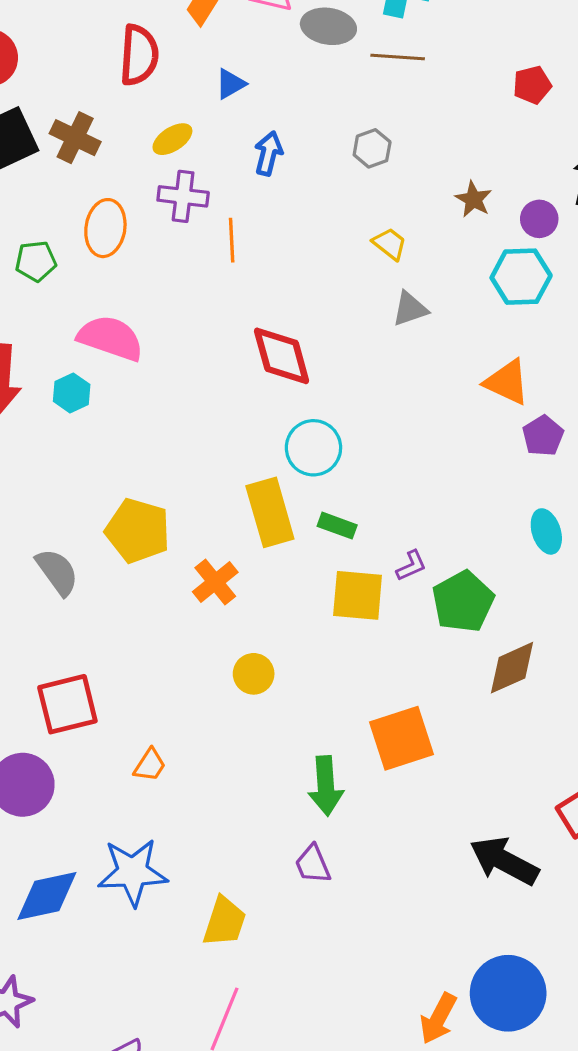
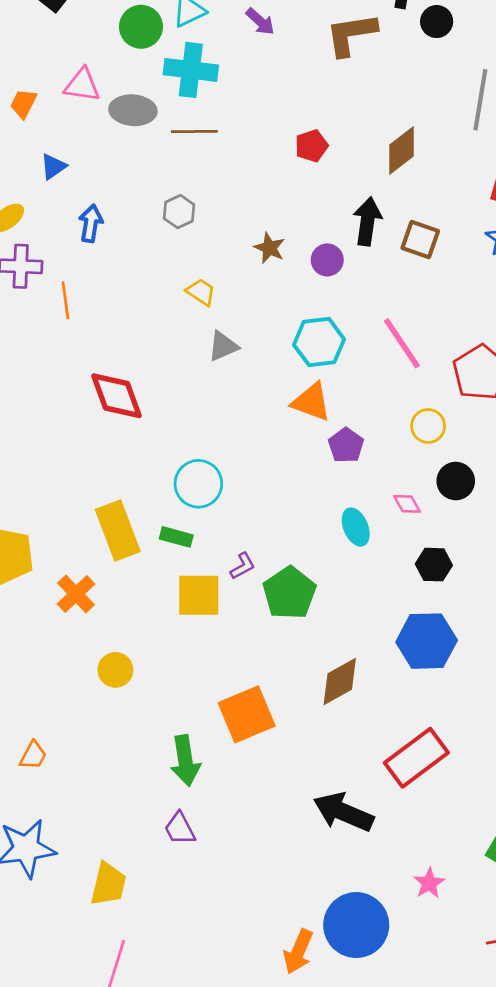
cyan hexagon: (521, 277) -> (319, 342), moved
cyan circle: (313, 448) -> (198, 484), moved
brown diamond: (512, 668) -> (340, 682), moved

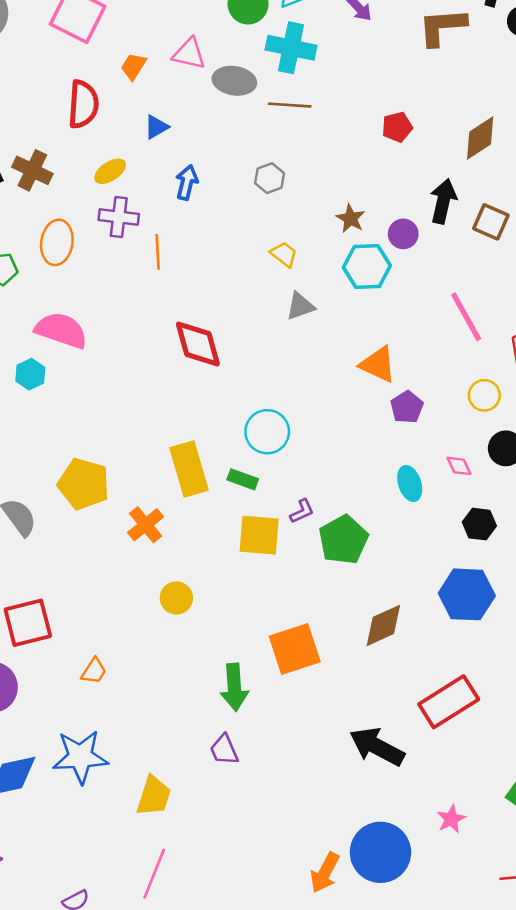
cyan hexagon: (319, 342) -> (367, 267), moved

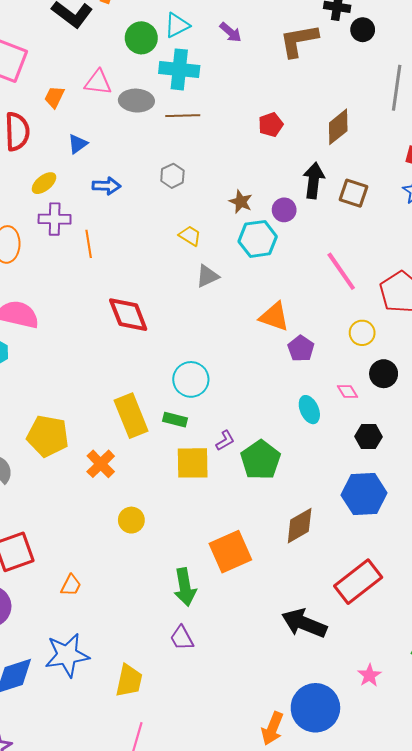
blue arrow: (187, 182) -> (106, 186), turned 84

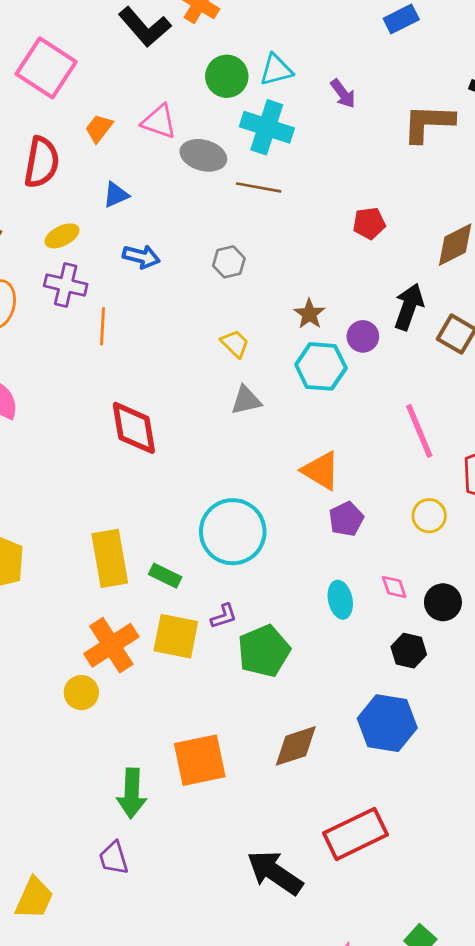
black circle: (384, 374) -> (443, 602), moved
cyan circle: (191, 379) -> (233, 532), moved, size x1.4
orange cross: (101, 464) -> (111, 645), moved, size x1.4

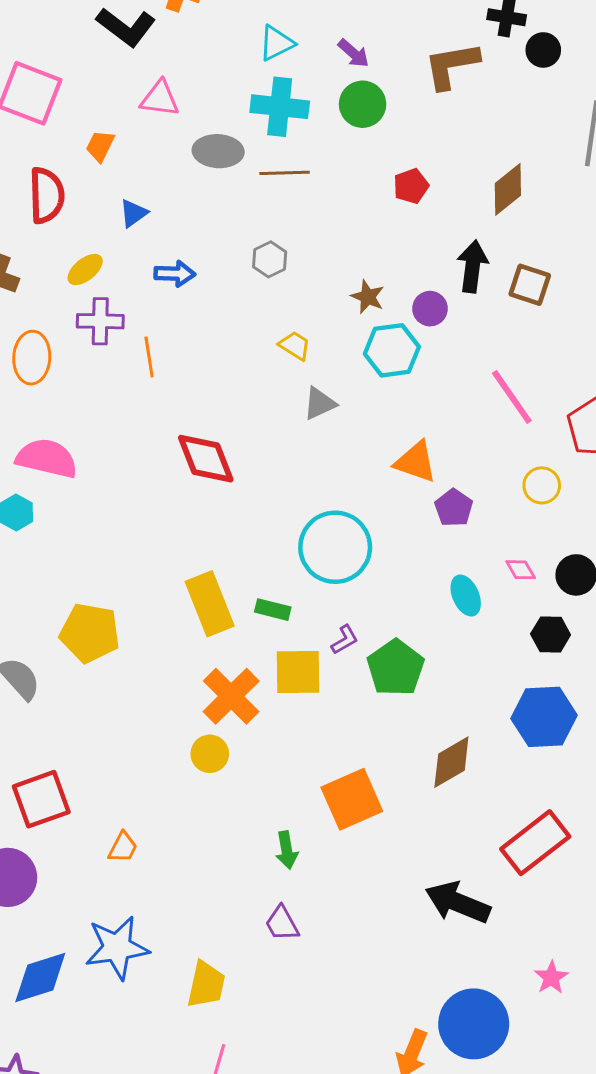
green circle: (227, 76) -> (363, 104), moved
pink triangle: (159, 122) -> (160, 99), moved
green arrow: (132, 793) -> (287, 850), size x0.7

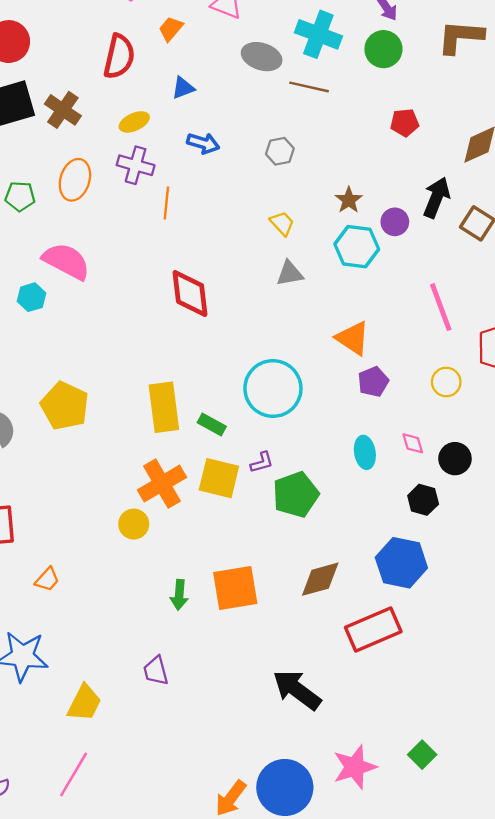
red rectangle: (535, 843) -> (373, 629), moved
green arrow: (287, 850) -> (179, 595), moved
pink star: (551, 977) -> (355, 767), size x1.6

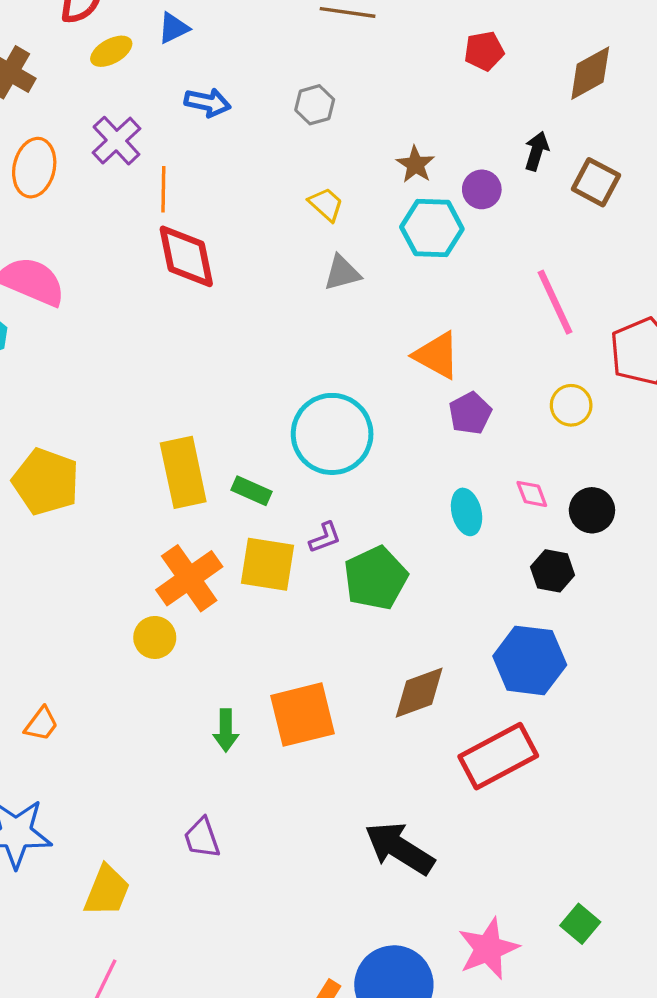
yellow ellipse: (134, 122) -> (111, 51), moved
purple cross: (136, 165) -> (116, 141), turned 36
black arrow: (436, 198) -> (537, 151), size x0.7
red diamond: (190, 293) -> (186, 256), moved

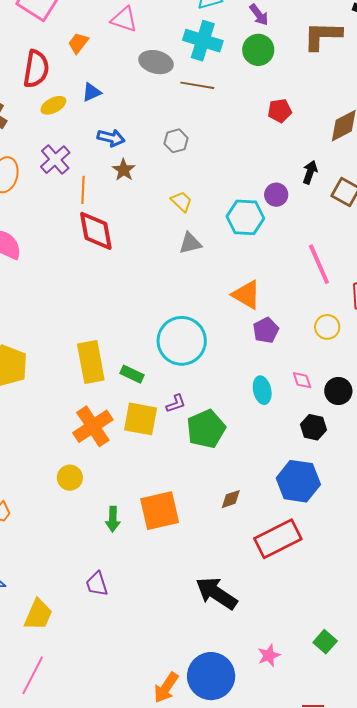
brown star: (415, 165) -> (124, 170), moved
yellow circle: (155, 637) -> (70, 478), moved
brown diamond: (419, 693) -> (231, 499), size x0.6
pink star: (488, 949) -> (269, 655), size x0.6

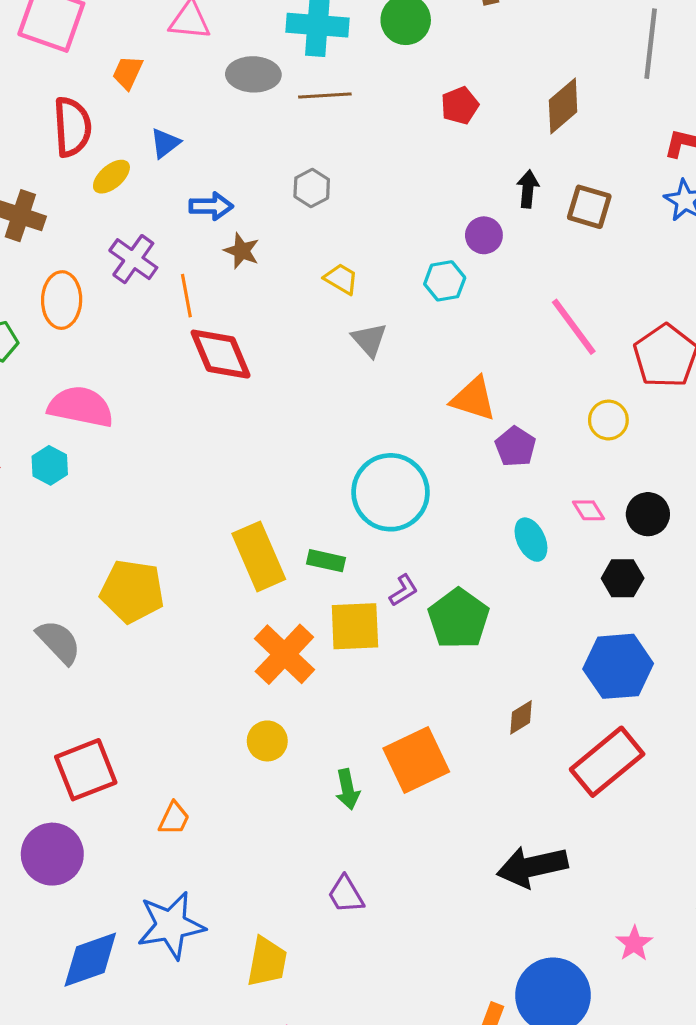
cyan hexagon: (245, 217) -> (445, 281), size x0.7
gray triangle: (190, 243) -> (369, 340), turned -45
black arrow: (216, 593) -> (532, 867), turned -33

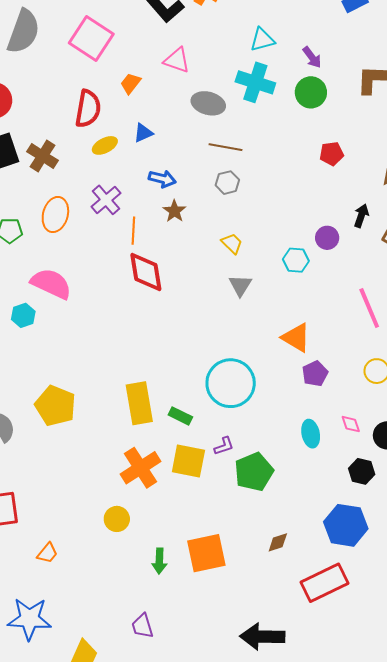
brown line: (325, 95) -> (225, 147), moved

